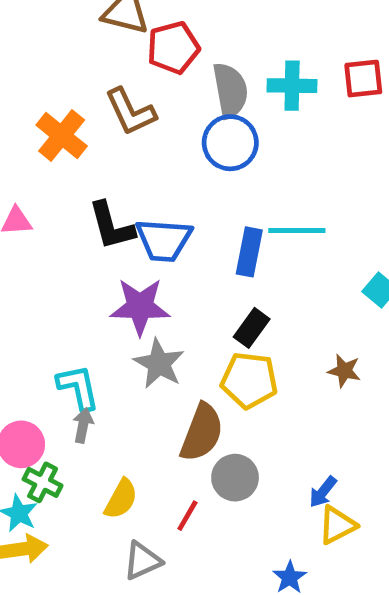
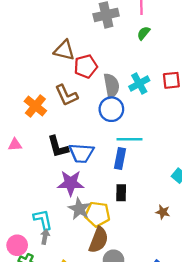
cyan cross: (292, 86) -> (139, 84), turned -30
cyan line: (297, 231) -> (130, 139), moved
black rectangle: (252, 328) -> (121, 193), turned -35
yellow pentagon: (249, 380) -> (97, 214), moved

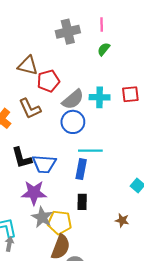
cyan cross: (139, 84) -> (100, 97), turned 30
gray semicircle: (111, 86) -> (73, 99), turned 60

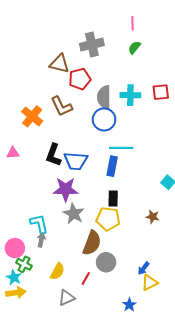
gray cross: (68, 32) -> (92, 44), moved
gray semicircle: (73, 99) -> (104, 97), turned 130
black L-shape: (22, 158) -> (53, 155), turned 35
yellow pentagon: (60, 222) -> (108, 219), moved

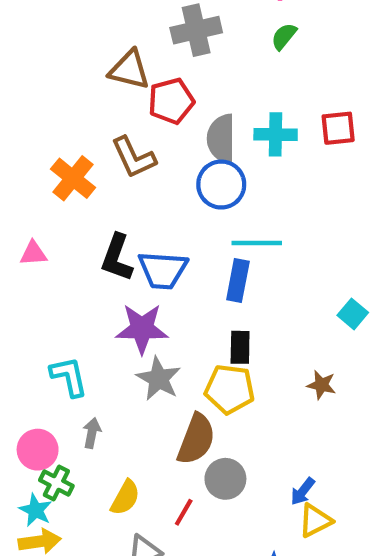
cyan L-shape: (39, 224) -> (69, 377), moved

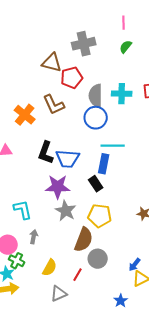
black rectangle: (240, 347) -> (96, 184), moved, turned -35

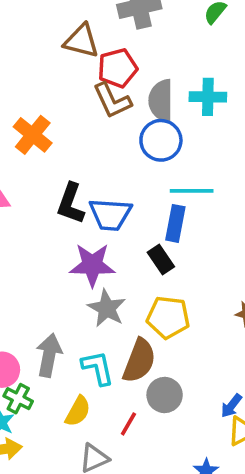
brown L-shape: (54, 105) -> (112, 101), moved
cyan L-shape: (23, 210) -> (98, 368), moved
gray arrow: (34, 237) -> (49, 355), size x1.6

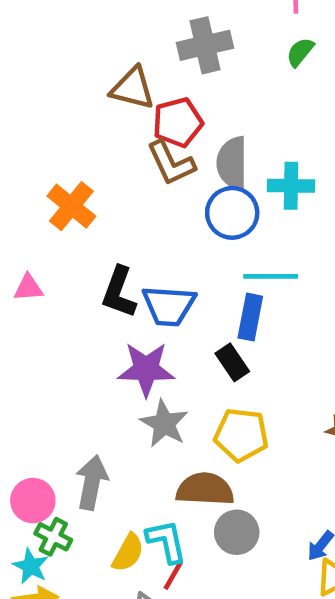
cyan cross: (208, 97) -> (291, 186), moved
brown semicircle: (139, 361) -> (205, 489), turned -108
cyan L-shape: (98, 368) -> (166, 541), moved
red line: (128, 424) -> (173, 575), moved

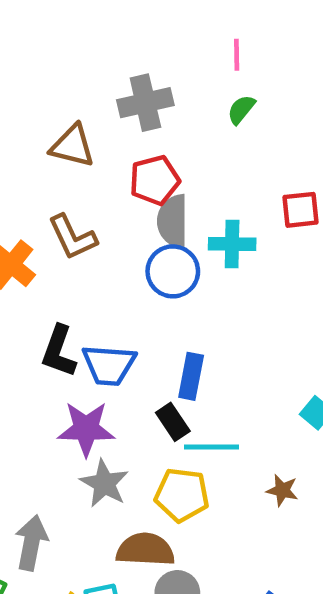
red pentagon: (178, 122) -> (155, 180), moved
brown L-shape: (171, 163) -> (72, 237), moved
cyan line: (271, 276) -> (212, 447), moved

